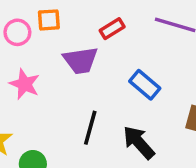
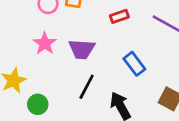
purple trapezoid: (81, 60) -> (82, 49), moved

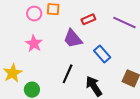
purple trapezoid: (82, 49) -> (73, 39), moved, turned 50

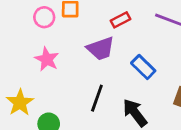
purple trapezoid: (73, 39) -> (101, 48), turned -65

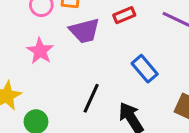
purple trapezoid: (101, 48) -> (84, 31), moved

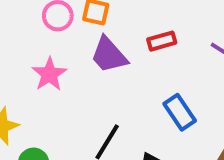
purple trapezoid: (84, 31) -> (109, 55), turned 56

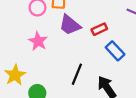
red rectangle: (162, 41) -> (99, 29), moved

